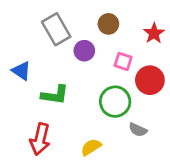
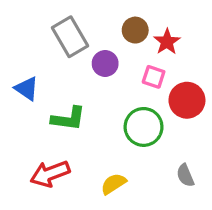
red star: (154, 33) -> (167, 42), moved
gray semicircle: (138, 130) -> (185, 175), moved, turned 42
red arrow: (40, 139) -> (50, 174), turned 56

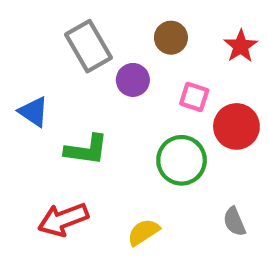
red star: (167, 42) -> (241, 46), moved

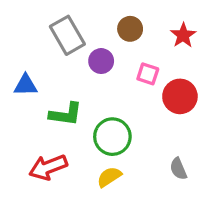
blue triangle: (34, 112) -> (26, 85), turned -35
green circle: (182, 160) -> (112, 137), moved

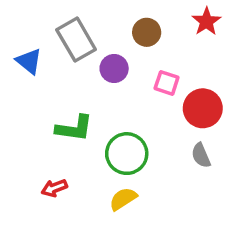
red star: (183, 35) -> (206, 21), moved
blue triangle: (26, 85) -> (29, 61), moved, turned 40
red arrow: (48, 167) -> (54, 188), size x0.6
gray semicircle: (178, 169) -> (201, 155), moved

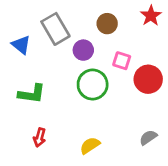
green L-shape: (74, 128) -> (32, 94), moved
green circle: (127, 154) -> (93, 85), moved
gray semicircle: (201, 155) -> (148, 137), moved, turned 78
red arrow: (54, 188) -> (40, 137), turned -54

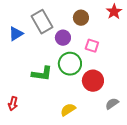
blue triangle: (21, 45) -> (16, 34), turned 49
red circle: (148, 79) -> (93, 81), moved
green L-shape: (32, 94) -> (42, 74), moved
red arrow: (40, 137) -> (13, 104), moved

